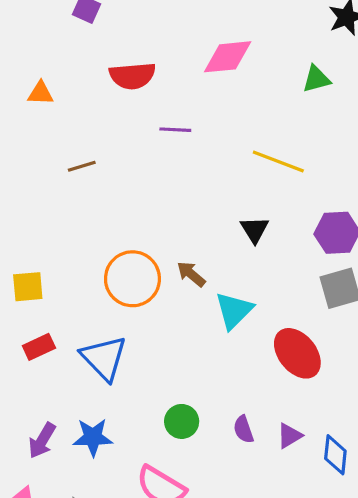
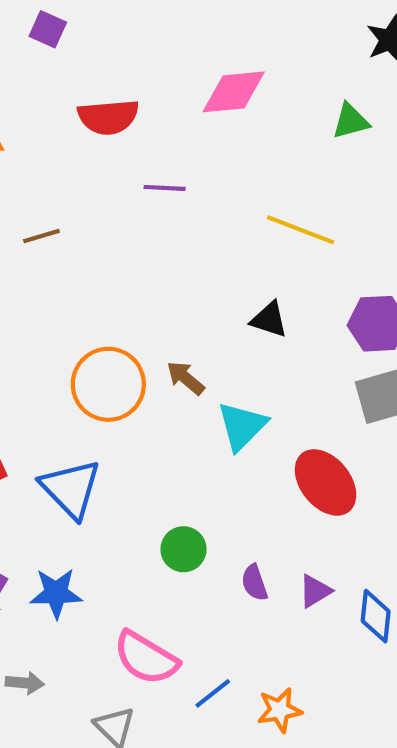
black triangle: (255, 230) -> (269, 320), turned -40
green circle: (182, 421) -> (184, 549), moved

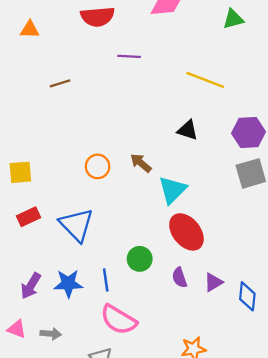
orange circle: (108, 384) -> (98, 166), size x0.6
red ellipse: (326, 482) -> (186, 232), moved
blue line: (213, 693) -> (106, 280), moved, turned -60

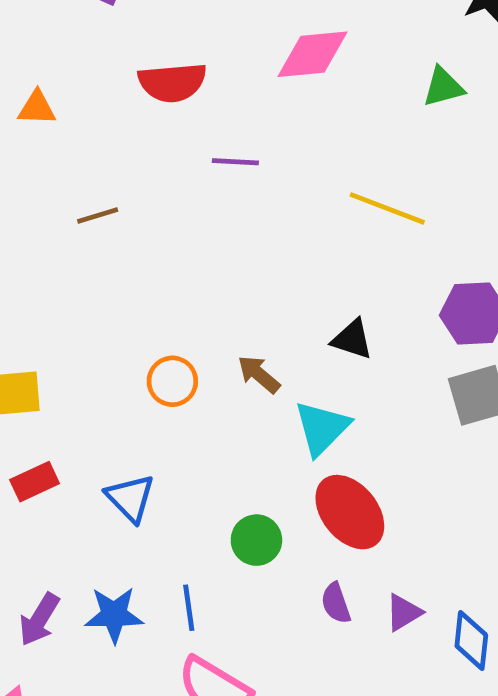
black triangle: (188, 130) -> (352, 339), moved
blue triangle: (76, 225) -> (130, 498), size x0.7
green circle: (140, 259) -> (256, 540), moved

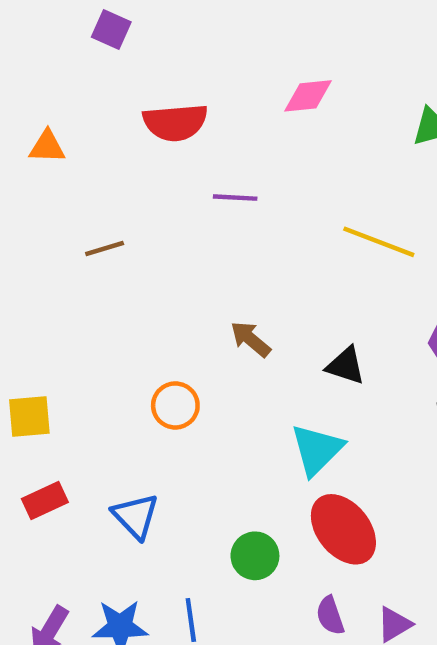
pink diamond: (312, 54) -> (308, 96), size x0.7
brown arrow: (259, 374) -> (251, 339), moved

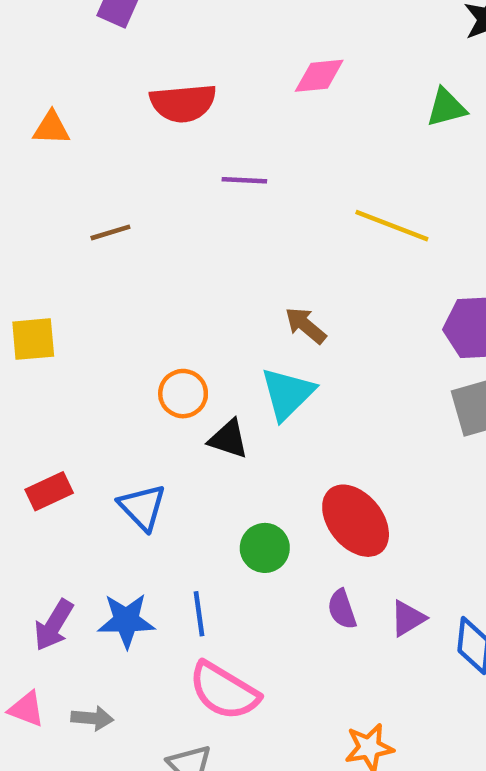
brown arrow: (251, 339) -> (306, 325), moved
black triangle: (346, 366) -> (228, 439), moved
yellow square: (29, 417) -> (33, 339), moved
cyan triangle: (317, 450) -> (287, 394), moved

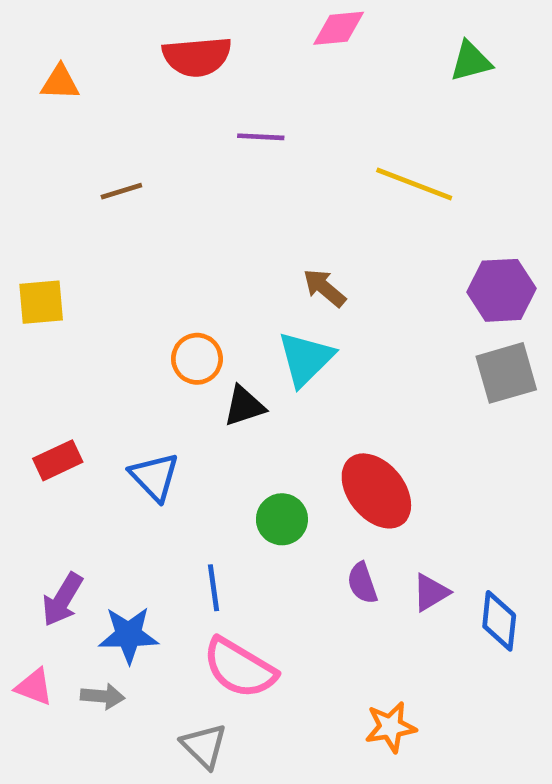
black triangle: (228, 439) -> (244, 406), turned -36
blue star: (126, 621) -> (129, 635), moved

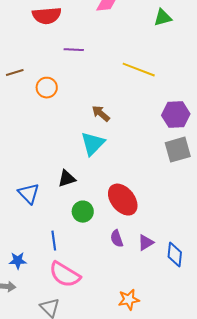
orange circle: (197, 359) -> (47, 88), moved
black triangle: (244, 406) -> (67, 179), moved
blue star: (129, 635) -> (18, 261), size x0.7

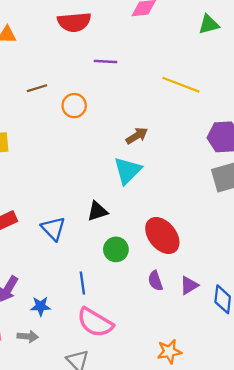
brown arrow: (101, 114) -> (137, 136), turned 108

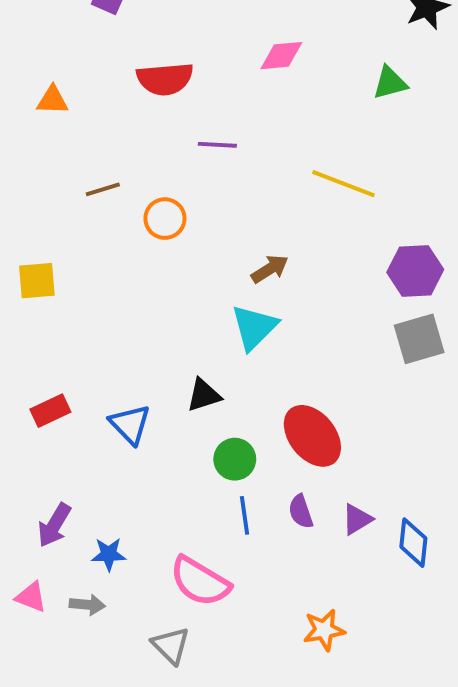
blue line: (82, 283) -> (244, 515), moved

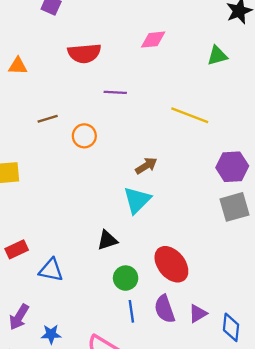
blue triangle: (130, 424) -> (51, 270), moved, turned -35
purple semicircle: (301, 512) -> (165, 309), size x1.4

